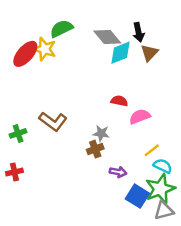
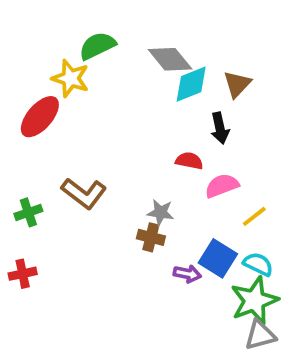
black arrow: (139, 32) -> (220, 128), moved
red ellipse: (25, 54) -> (40, 117), moved
brown cross: (95, 149) -> (151, 237), turned 35
yellow line: (152, 150) -> (254, 216), moved
blue square: (137, 196) -> (218, 258), moved

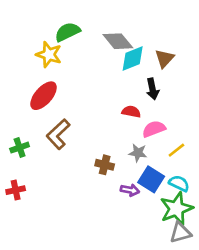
red ellipse: (40, 117) -> (44, 96), moved
brown L-shape: (84, 193) -> (58, 134), turned 100
gray star: (161, 212) -> (138, 153), moved

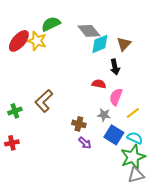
red ellipse: (44, 96) -> (19, 41), moved
pink semicircle: (154, 129) -> (116, 97), turned -48
purple arrow: (130, 190) -> (85, 143), moved, turned 32

